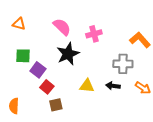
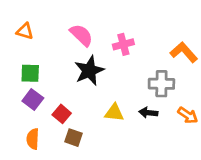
purple square: (38, 70) -> (33, 99), moved
brown square: (56, 105) -> (74, 138), turned 32
orange semicircle: (14, 106) -> (33, 139), moved

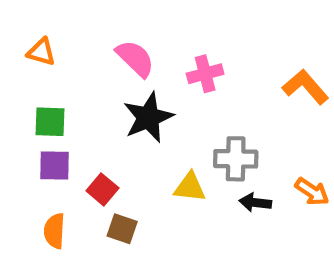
gray cross: (161, 84) -> (236, 159), moved
purple square: (33, 99) -> (54, 165), turned -36
black arrow: (148, 113) -> (255, 203), moved

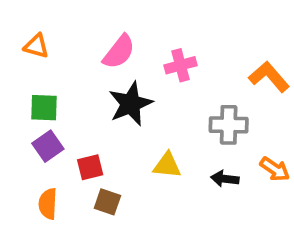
pink semicircle: (135, 58) -> (119, 52), turned 84
gray cross: (236, 159) -> (229, 125), moved
purple square: (54, 165) -> (48, 146), turned -36
red square: (102, 189) -> (90, 167), turned 36

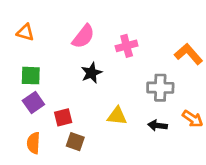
black star: (131, 104) -> (91, 73), size x0.7

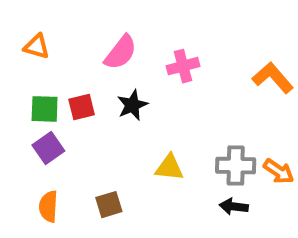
gray cross: (160, 88) -> (236, 166), moved
red square: (63, 117) -> (82, 107), moved
black arrow: (158, 125) -> (234, 206), moved
brown square: (75, 142) -> (109, 205), turned -36

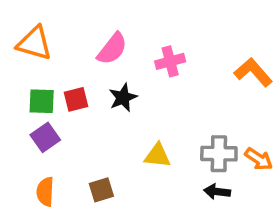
orange triangle: (37, 47) -> (34, 43), size x1.5

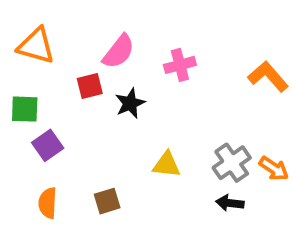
red square: (76, 99) -> (90, 86), moved
green square: (42, 101) -> (25, 109), moved
gray cross: (219, 154) -> (232, 163), turned -36

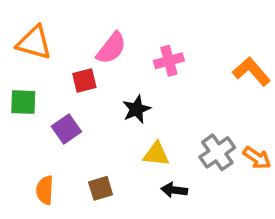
black star: (130, 103) -> (136, 109), moved
purple square: (48, 145) -> (66, 129), moved
black arrow: (230, 203) -> (174, 190), moved

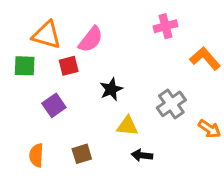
orange triangle: (34, 43) -> (47, 35), moved
pink cross: (169, 61) -> (165, 26), moved
green square: (23, 102) -> (25, 66), moved
gray cross: (217, 152) -> (171, 104), moved

